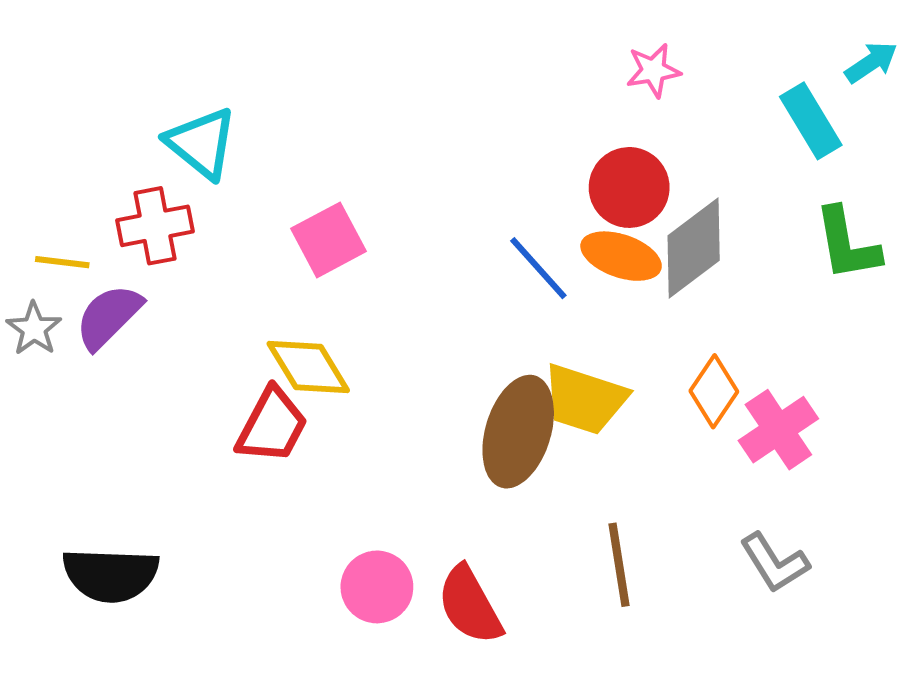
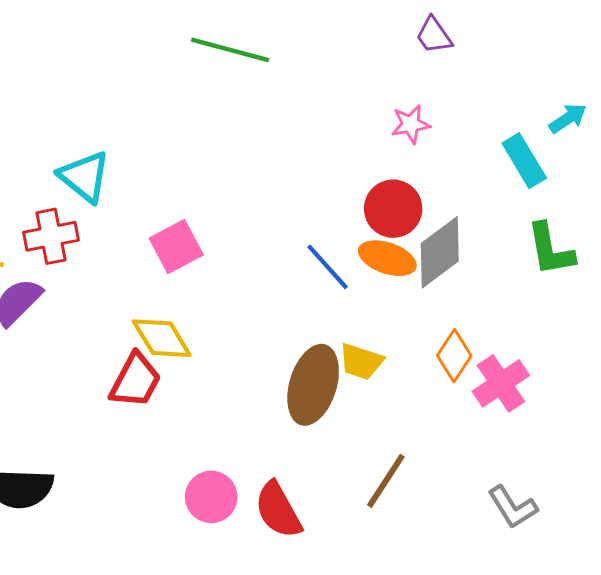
yellow trapezoid: (585, 399) -> (361, 362), size x0.7
gray L-shape: (774, 563) -> (513, 507), moved
brown line: (619, 565) -> (386, 481), turned 42

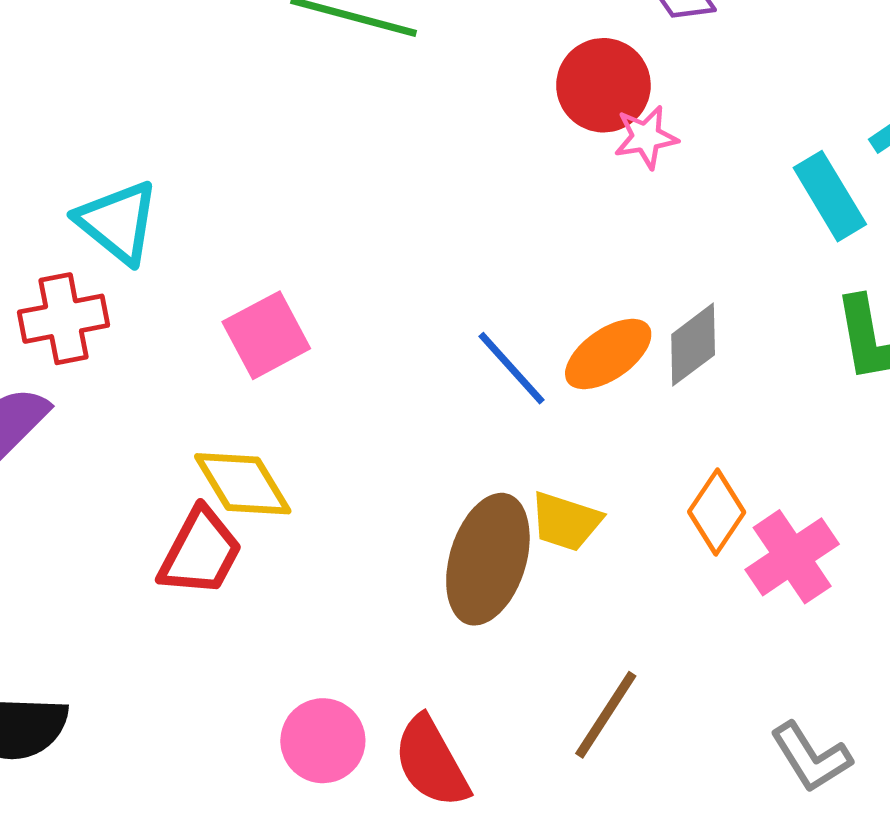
red circle: (393, 209) -> (603, 85), moved
gray diamond: (440, 252) -> (693, 345), size x0.7
orange ellipse: (387, 258) -> (608, 354), turned -54

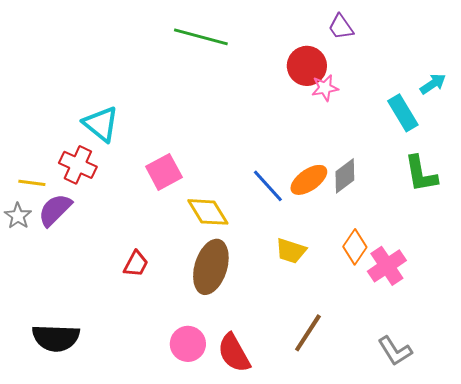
red cross: (64, 319) -> (78, 165), turned 36
yellow diamond: (243, 484) -> (208, 212), moved
red trapezoid: (200, 552) -> (136, 264), size x0.7
brown ellipse: (488, 559) -> (211, 267), moved

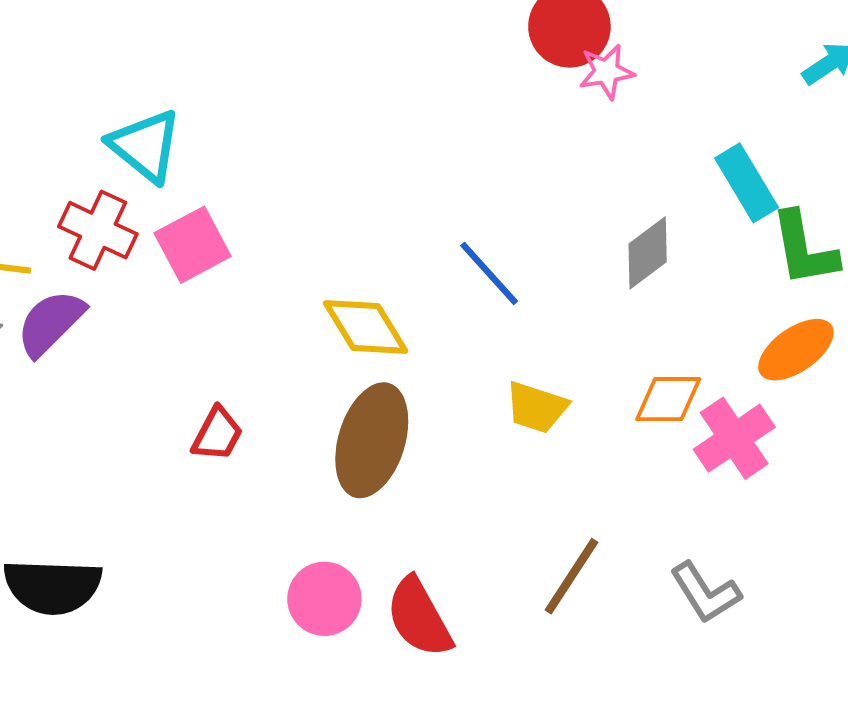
cyan rectangle: (403, 113) -> (747, 183), moved
pink square: (164, 172) -> (193, 245), moved
orange ellipse: (309, 180) -> (796, 350), moved
orange diamond: (355, 247) -> (668, 399), turned 56
gray L-shape: (395, 351) -> (705, 593), moved

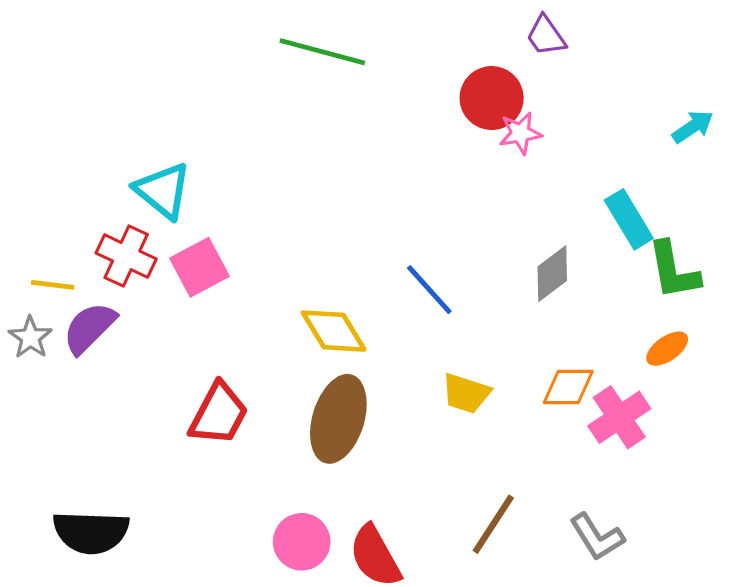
orange ellipse: (796, 350) -> (667, 349), size x0.7
red trapezoid: (217, 434) -> (219, 414), size x1.5

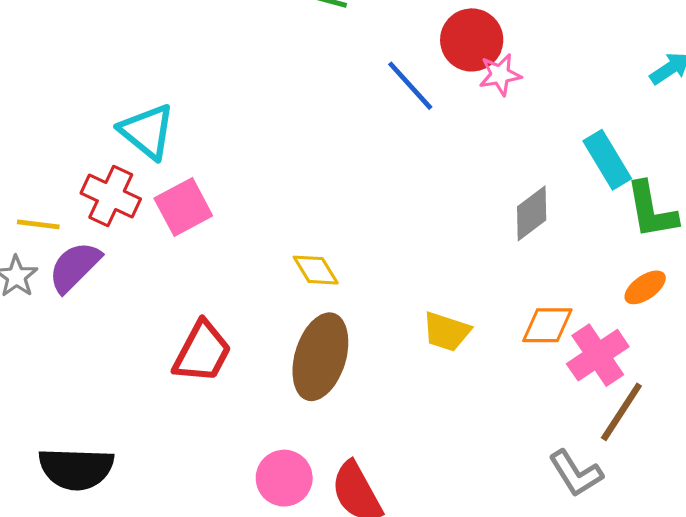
blue line: (429, 290) -> (410, 86), moved
yellow diamond: (334, 331) -> (316, 270), size x0.7
brown line: (493, 524) -> (621, 412), moved

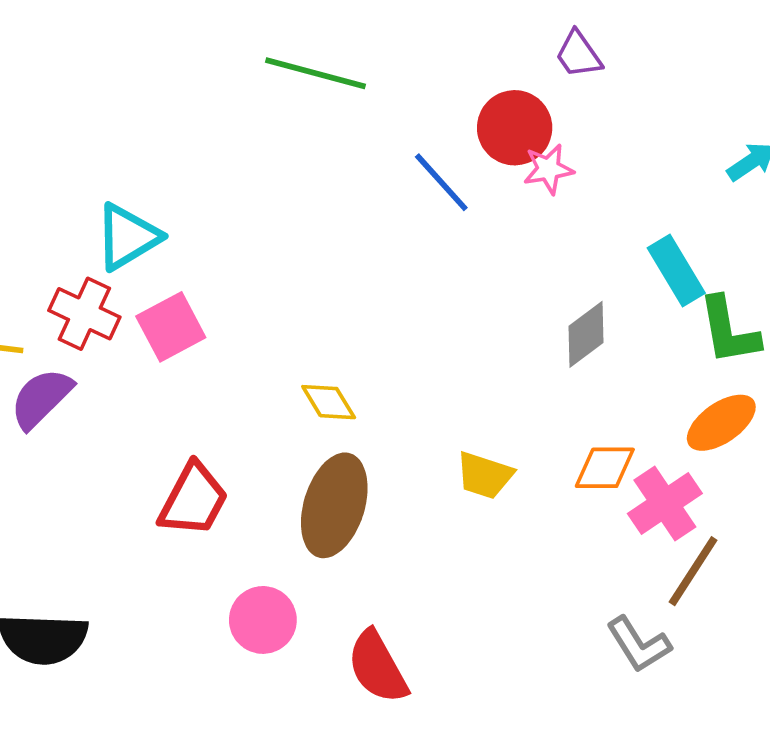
cyan triangle: (147, 131) -> (128, 237), turned 50
orange ellipse: (645, 287) -> (721, 423), size x1.4
pink circle: (284, 478) -> (263, 620), moved

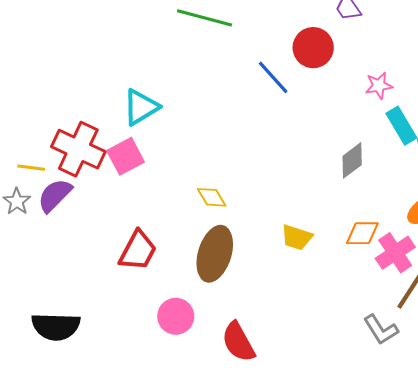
pink star: (548, 169) -> (379, 86), moved
cyan triangle: (128, 237) -> (141, 107), moved
red cross: (84, 314) -> (78, 149), size x1.4

